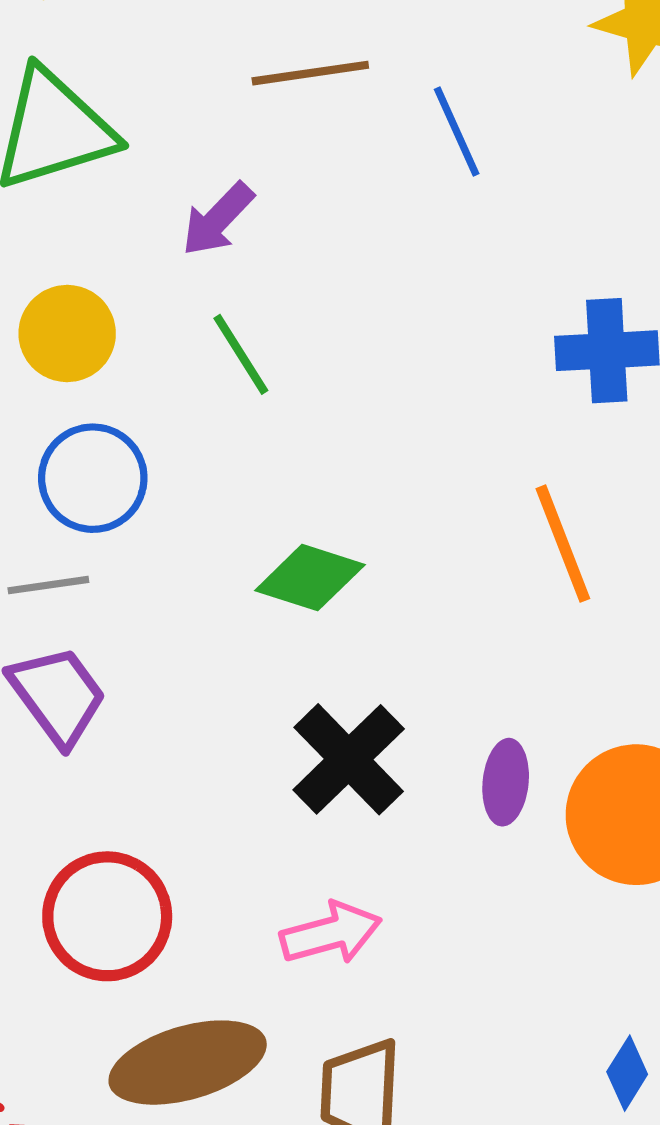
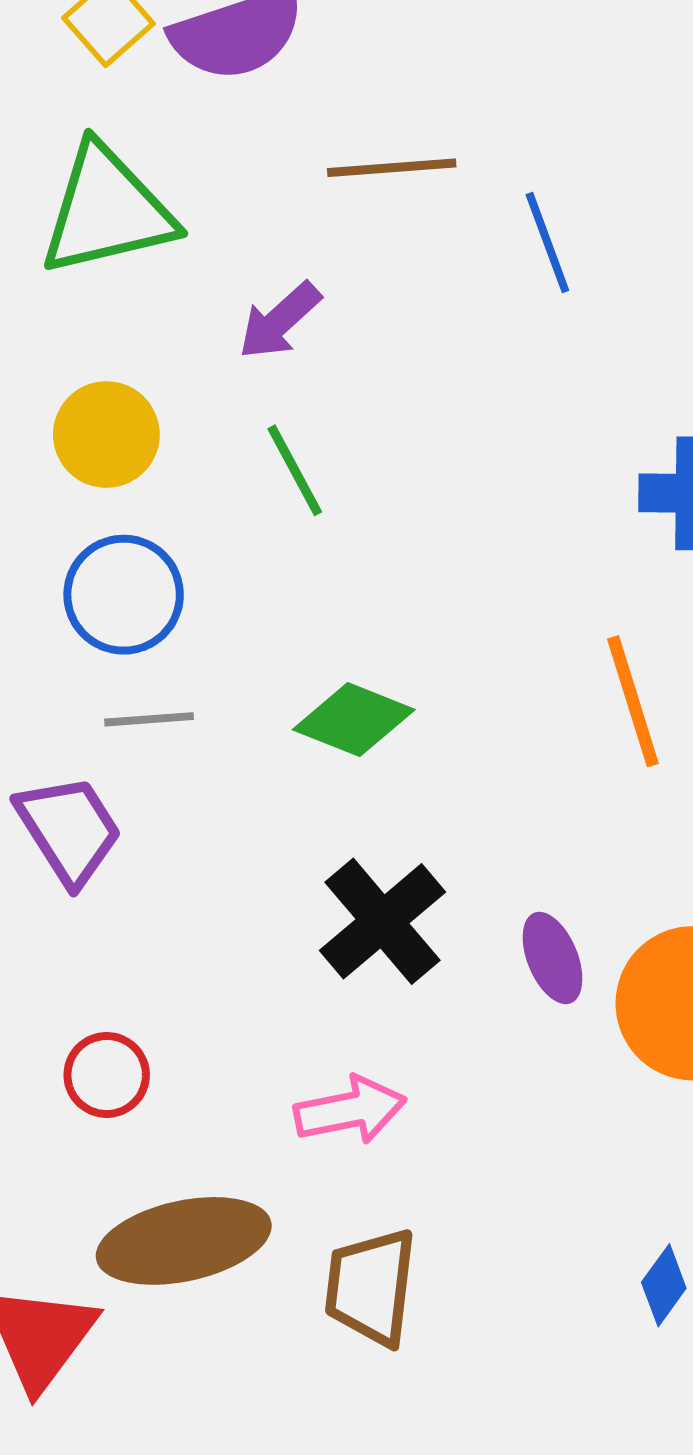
gray line: (48, 585) -> (149, 719), moved
purple ellipse: (506, 782) -> (552, 958), turned -32
red circle: (107, 916) -> (107, 1075), size x0.6

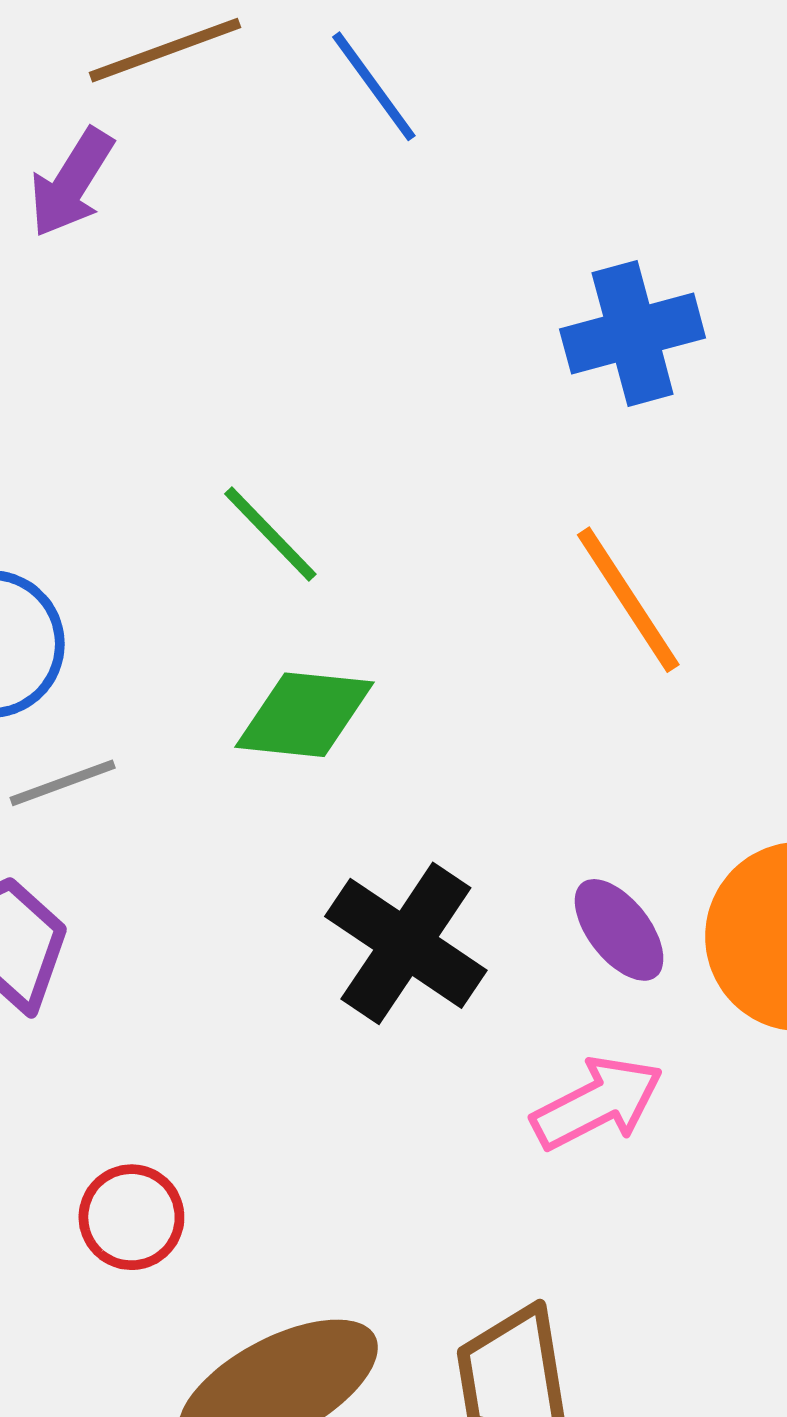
purple arrow: (280, 321) -> (71, 183), moved
green line: (295, 470) -> (270, 534), moved
pink arrow: (350, 1110) -> (597, 1103), moved

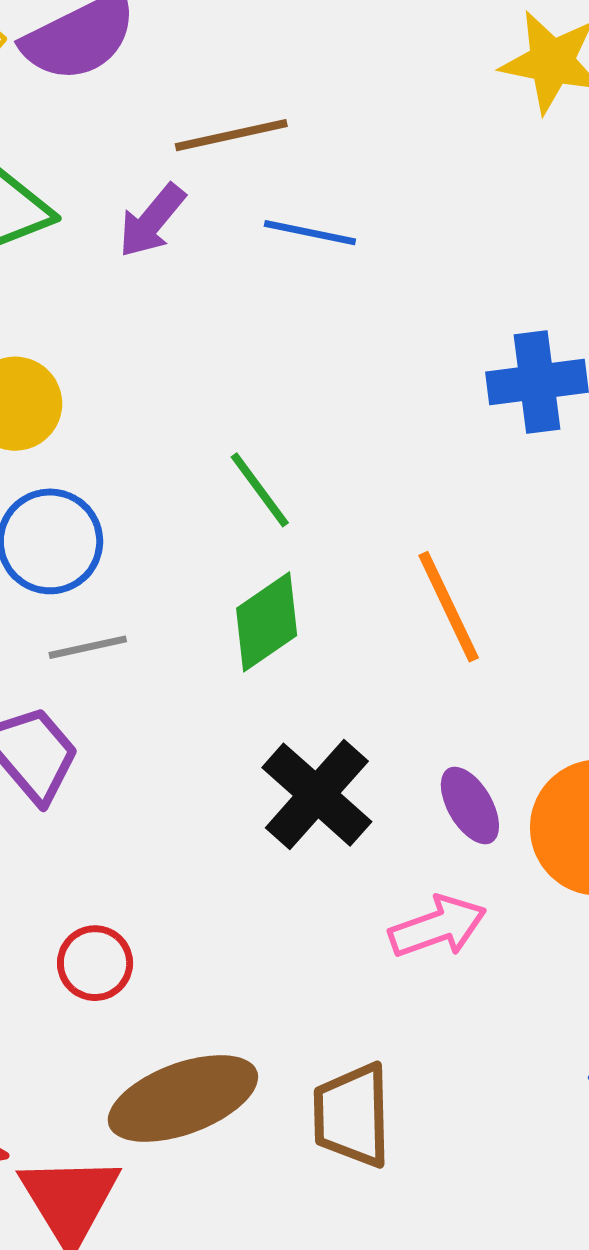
blue line: (374, 86) -> (310, 233), moved, turned -50
orange line: (628, 600) -> (449, 607), moved
green diamond: (305, 715) -> (267, 622), turned -48

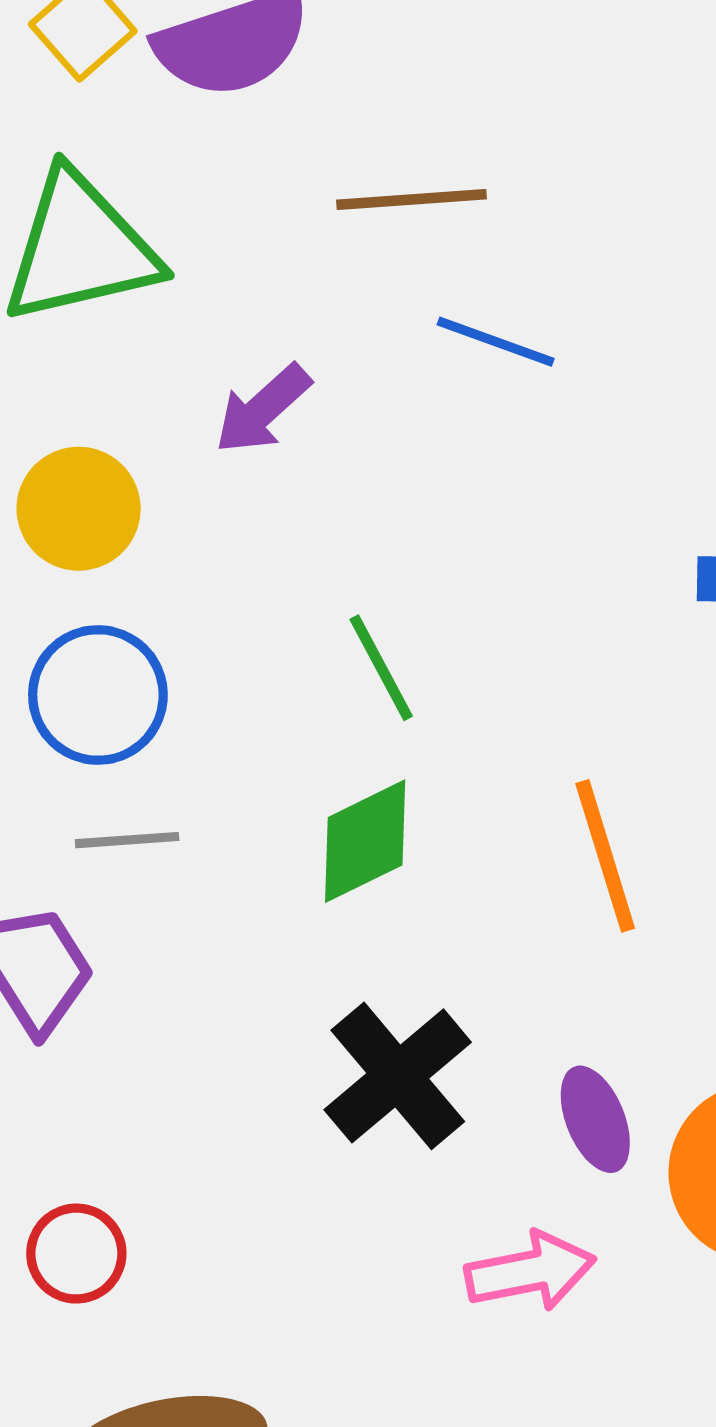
purple arrow: (152, 221) -> (263, 409), moved

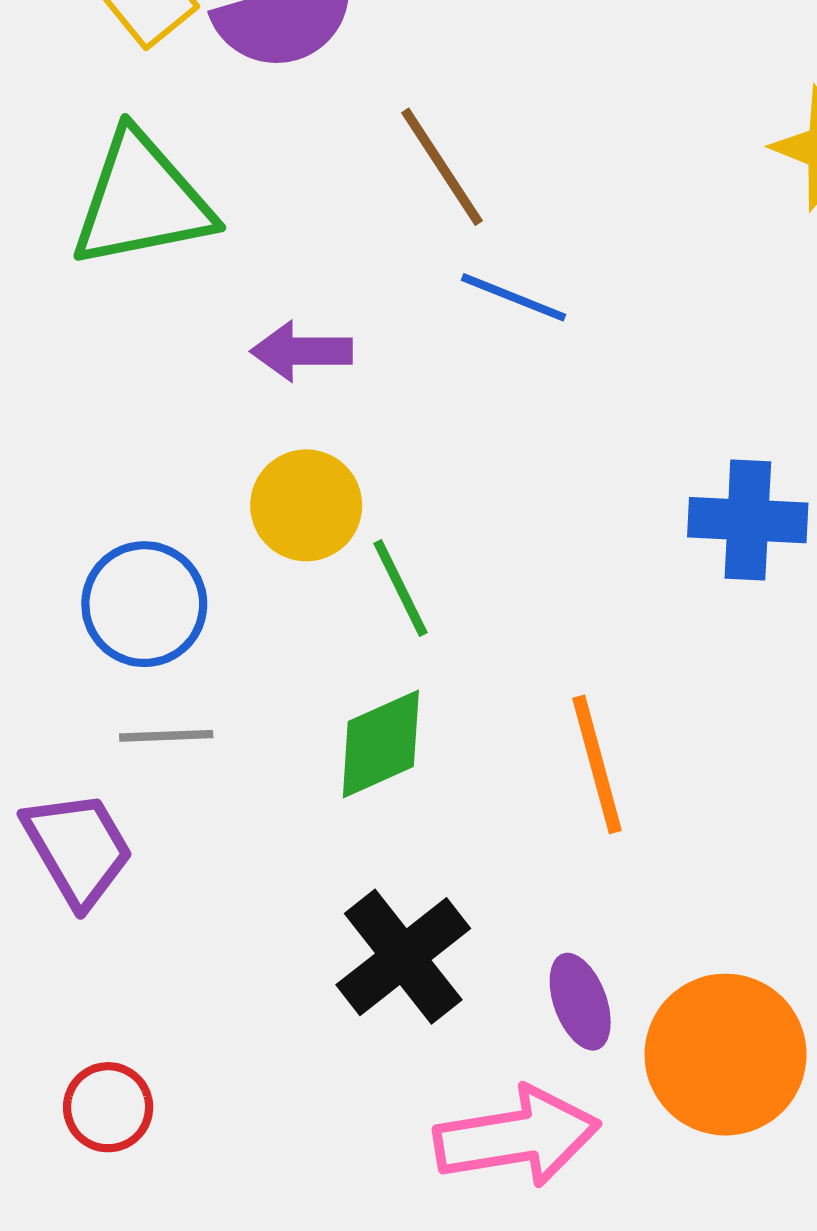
brown line: (412, 200) -> (442, 167), turned 59
purple arrow: (263, 409) -> (301, 351), turned 40
yellow circle: (79, 509) -> (306, 505), moved
pink arrow: (530, 1271) -> (517, 1137), size x1.4

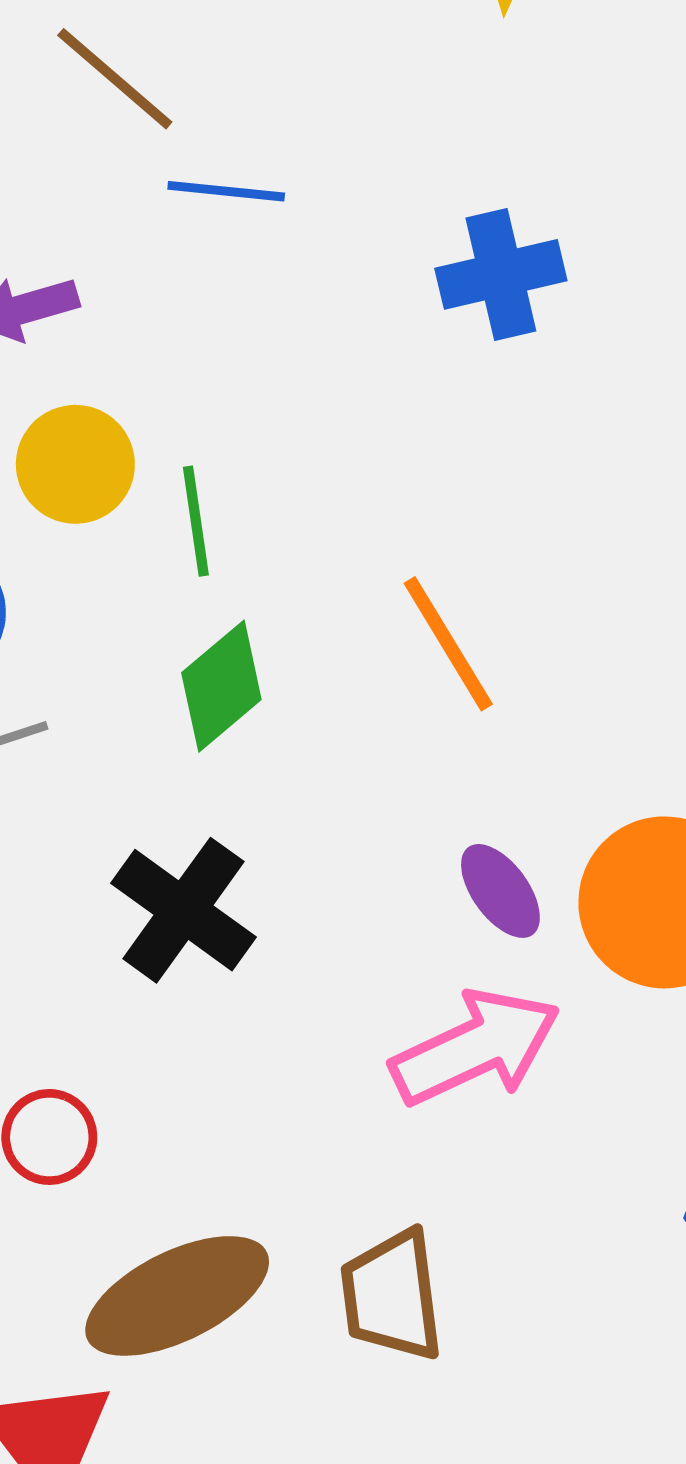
blue cross: (748, 520) -> (501, 274), moved
green line: (401, 588) -> (196, 521), turned 34
black cross: (403, 957) -> (184, 910), moved

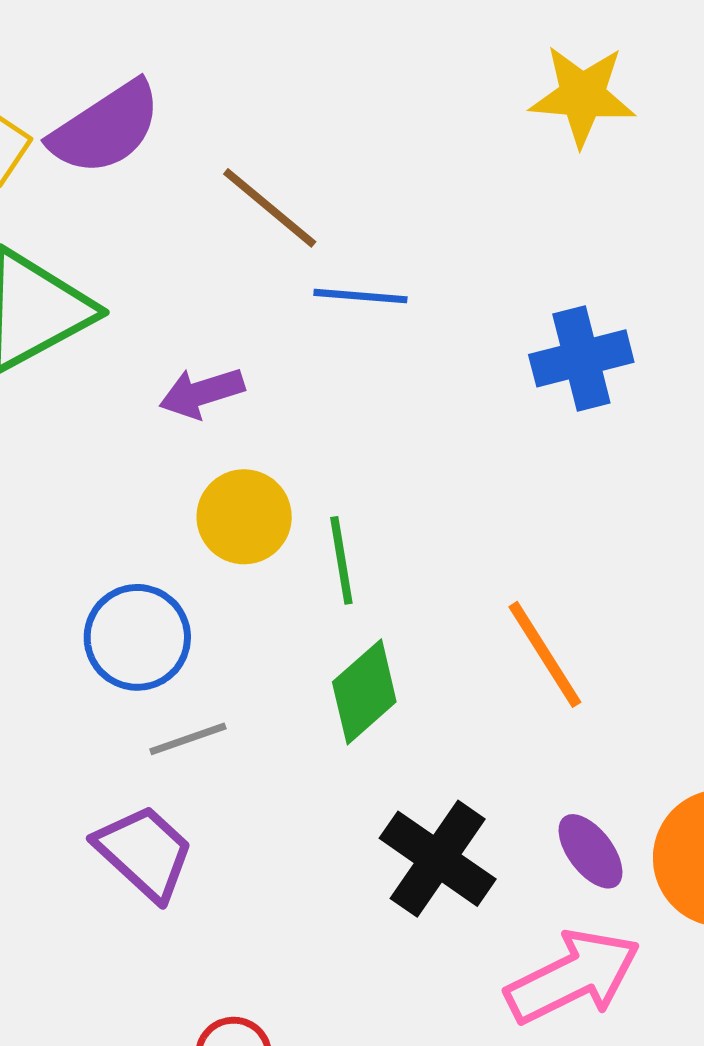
black cross: (184, 910) -> (438, 859), moved

